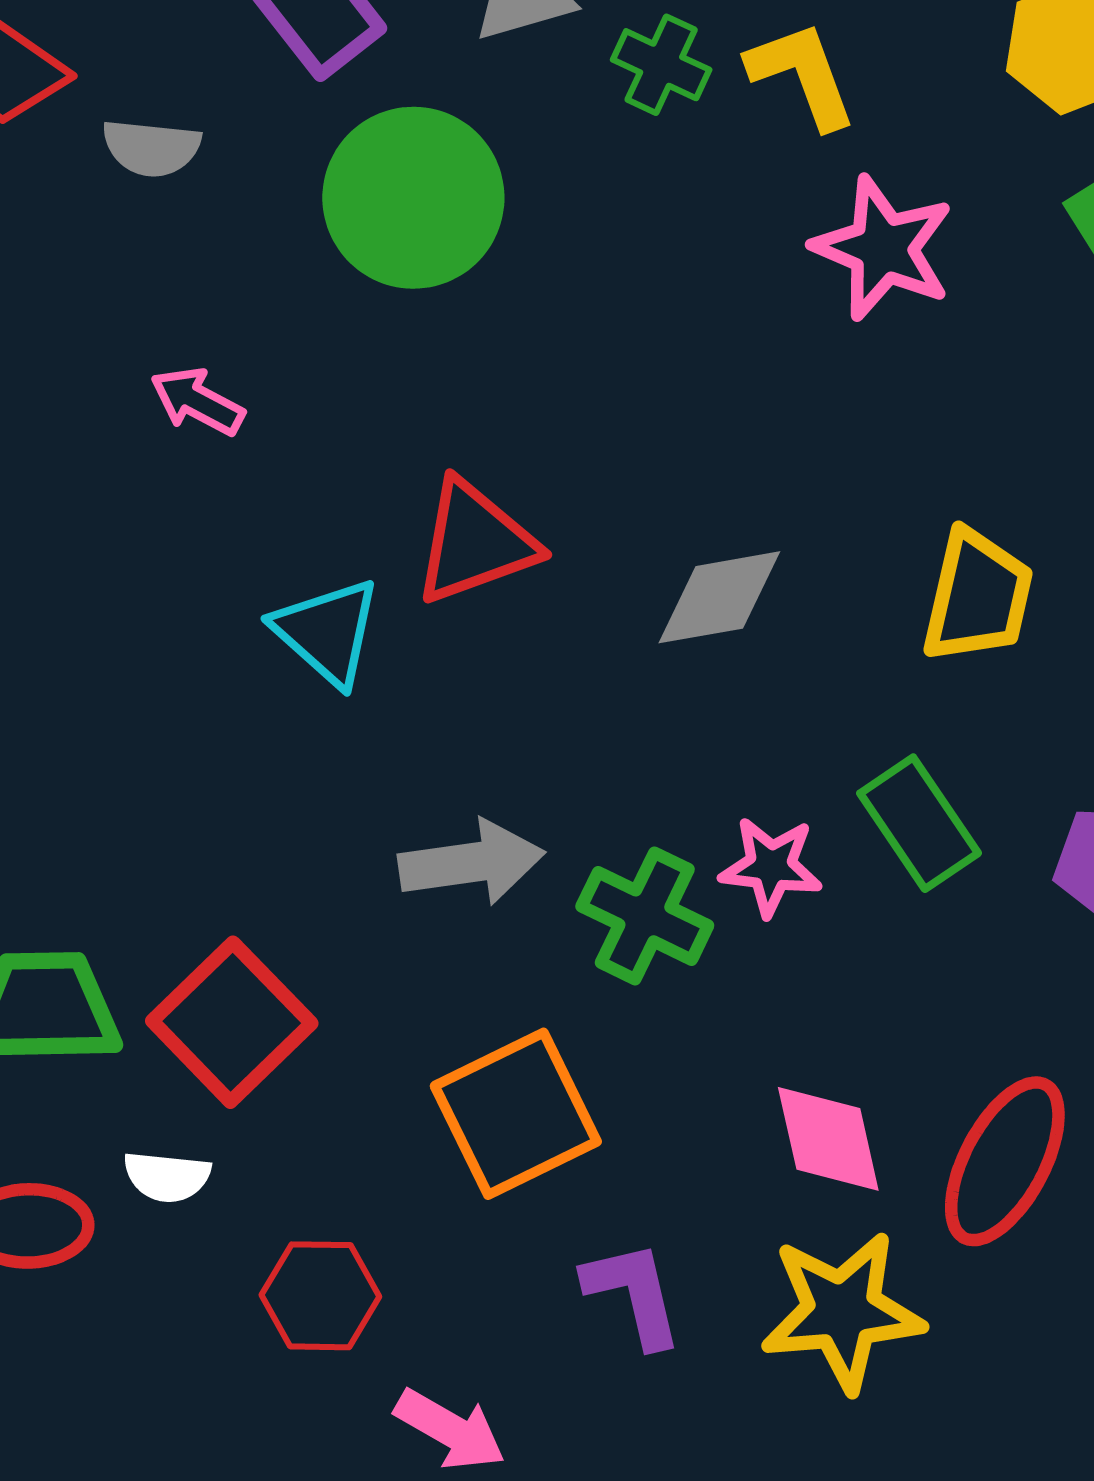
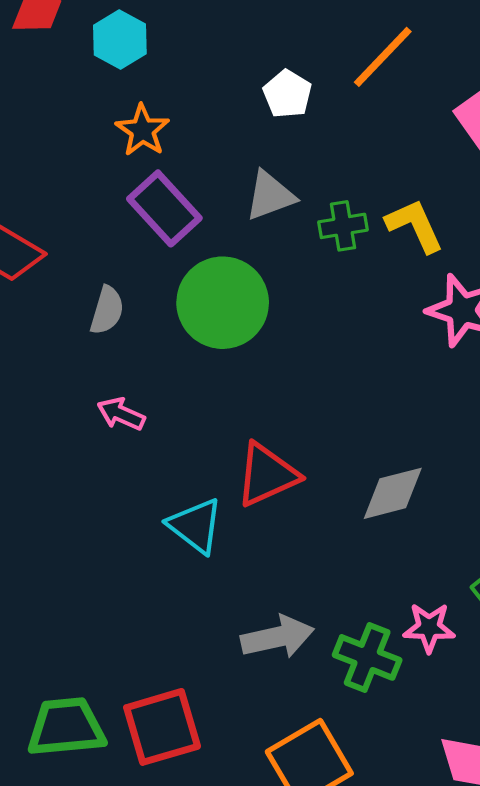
green cross: (661, 65) -> (343, 226), turned -30
gray semicircle: (151, 148) -> (107, 310), moved, turned -75
red square: (232, 1022) -> (162, 727), turned 32

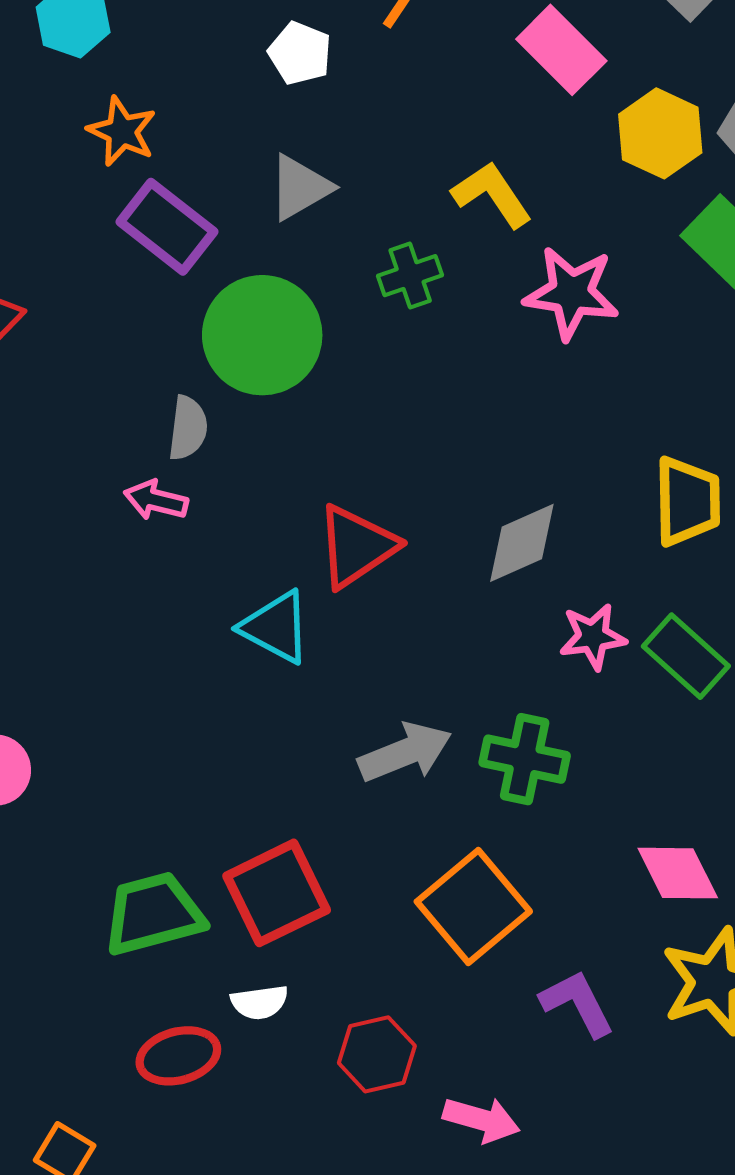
green cross: (343, 226) -> (410, 276), moved
gray semicircle: (107, 310) -> (188, 428), moved
pink star: (429, 628) -> (593, 637), moved

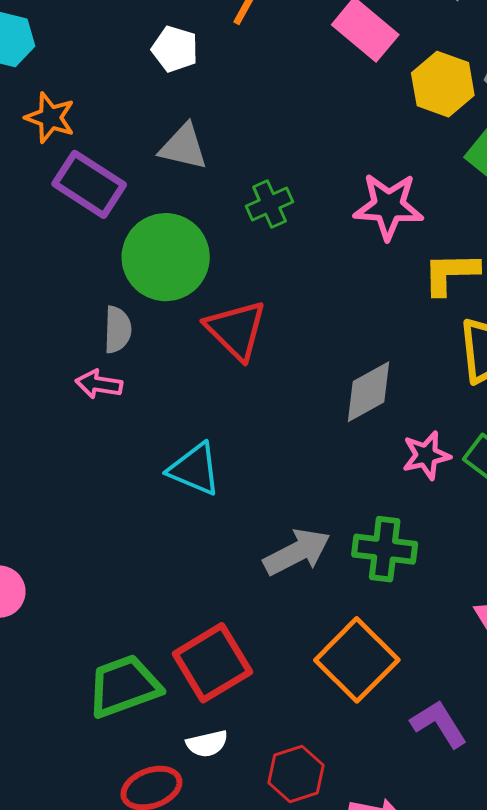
gray triangle: (300, 187) -> (183, 147), turned 48
yellow L-shape: (492, 194) -> (451, 273), moved, turned -52
red triangle: (356, 546) -> (236, 330), moved, turned -36

